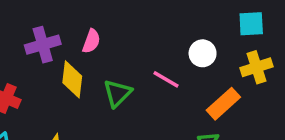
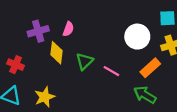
white circle: (203, 53) -> (137, 37), size x1.5
pink line: (166, 79) -> (111, 71), moved

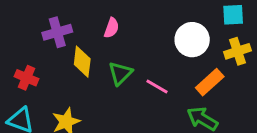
pink semicircle: (68, 29) -> (112, 28), moved

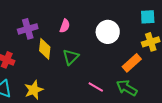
white circle: (192, 40) -> (108, 32), moved
pink line: (157, 86) -> (96, 87), moved

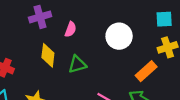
purple cross: (28, 29) -> (40, 17), moved
green triangle: (71, 57) -> (77, 64), turned 30

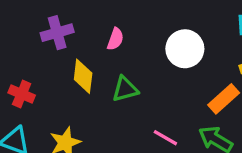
purple cross: (40, 17) -> (57, 33), moved

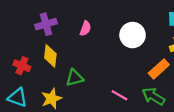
yellow diamond: (83, 76) -> (50, 56), moved
green triangle: (125, 89) -> (74, 78), moved

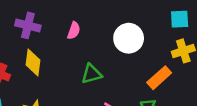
purple cross: (46, 24) -> (28, 25), turned 30
green triangle: (74, 78) -> (92, 74), moved

